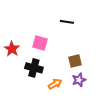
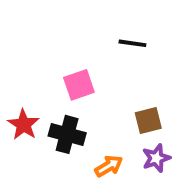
pink square: (40, 43) -> (79, 85), turned -35
red star: (12, 49) -> (24, 125), moved

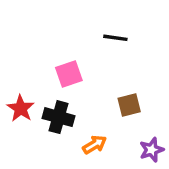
purple star: (156, 158) -> (152, 150), moved

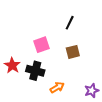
black line: (115, 38) -> (70, 23), turned -72
brown square: (129, 105) -> (73, 52), moved

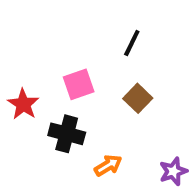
brown square: (73, 52) -> (138, 98), turned -32
red star: (12, 66) -> (23, 104), moved

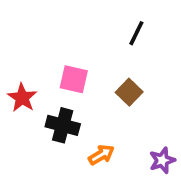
black line: (132, 43) -> (136, 33), moved
pink square: (79, 84) -> (74, 79), turned 32

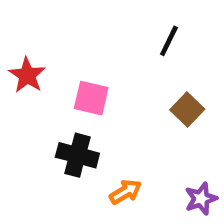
brown square: (129, 92) -> (187, 109), moved
red star: (22, 98) -> (27, 75), moved

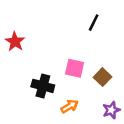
pink square: (91, 98) -> (75, 68), moved
brown square: (187, 109) -> (102, 77), moved

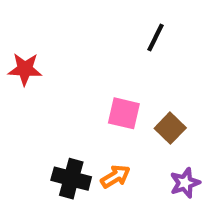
red star: (15, 42) -> (25, 69), turned -30
black cross: (43, 86) -> (71, 179), moved

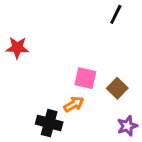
black line: (155, 38) -> (116, 14), moved
orange arrow: (115, 177) -> (74, 104), moved

